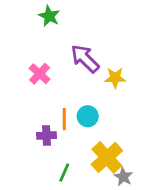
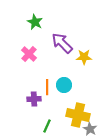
green star: (49, 16) -> (35, 22), moved
yellow cross: (107, 157) -> (78, 115), turned -35

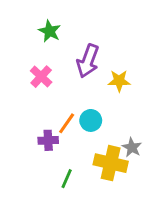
purple arrow: (62, 43) -> (88, 61), turned -115
orange line: (47, 87) -> (67, 123), turned 35
gray star: (90, 129) -> (132, 147), moved

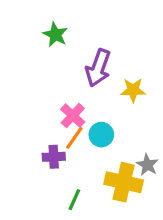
pink cross: (41, 77) -> (73, 116), moved

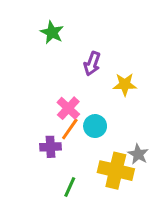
purple arrow: (98, 68) -> (92, 64), size x0.7

